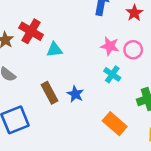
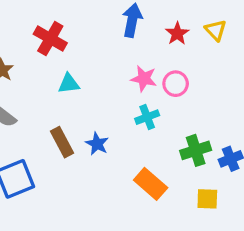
red cross: (31, 31) -> (50, 39), moved
cyan cross: (112, 74) -> (147, 117), turned 35

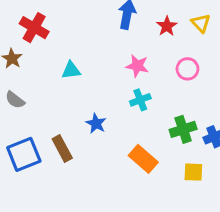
red cross: (50, 39) -> (34, 28), moved
pink circle: (176, 84) -> (187, 69), moved
brown rectangle: (62, 142) -> (62, 149), moved

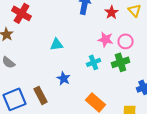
pink star: (137, 66) -> (106, 39), moved
cyan triangle: (71, 70) -> (56, 44), moved
green cross: (183, 129) -> (120, 62), moved

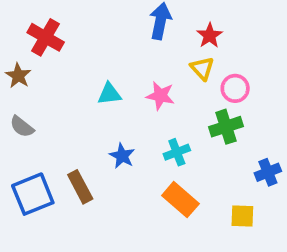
yellow triangle: (134, 10) -> (202, 68), moved
pink star: (106, 39) -> (160, 96), moved
cyan cross: (94, 62) -> (177, 152), moved

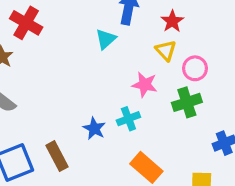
cyan triangle: (109, 94) -> (106, 39), moved, turned -35
pink star: (160, 96) -> (145, 85), moved
cyan cross: (177, 152) -> (128, 119), moved

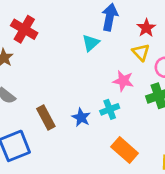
brown rectangle: (57, 156) -> (46, 117), moved

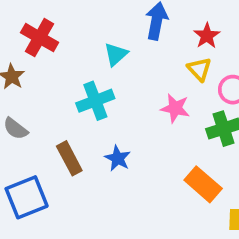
cyan triangle: (91, 43) -> (116, 54), moved
cyan cross: (110, 109) -> (95, 101), moved, size x1.4
orange rectangle: (125, 150) -> (203, 184), moved

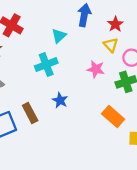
brown rectangle: (69, 158) -> (30, 113), moved

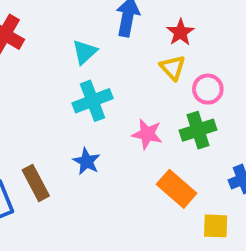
cyan cross: (46, 65) -> (92, 101), moved
pink star: (96, 69) -> (147, 134), moved

